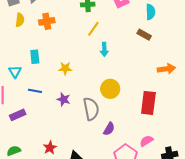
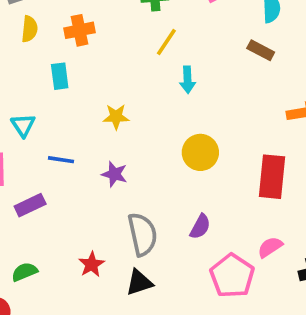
cyan rectangle: (35, 57) -> (60, 76), moved
gray semicircle: (91, 109) -> (142, 234), moved

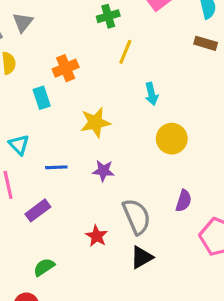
orange cross: (79, 30) -> (66, 68), moved
cyan arrow: (188, 80) -> (152, 94), moved
yellow star: (116, 117) -> (95, 122), size x1.4
red star: (92, 264) -> (97, 236), moved

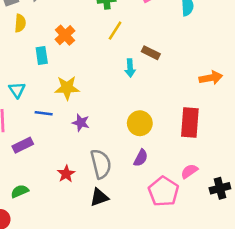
brown rectangle: (206, 43) -> (151, 53), moved
orange cross: (66, 68) -> (65, 35), turned -30
yellow star: (95, 122) -> (67, 88), moved
yellow circle: (172, 139) -> (140, 123), moved

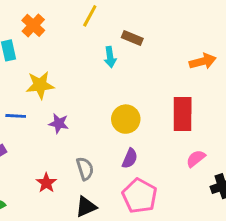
gray semicircle: (101, 164) -> (85, 169), size x0.7
pink semicircle: (189, 171) -> (196, 159), moved
pink pentagon: (163, 192) -> (140, 196), moved

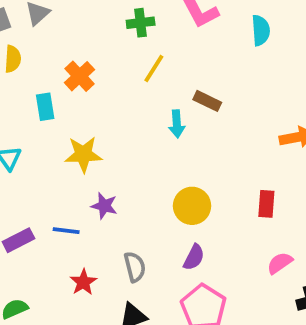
red rectangle: (183, 114) -> (266, 204), size x0.6
blue line: (16, 116) -> (66, 231), moved

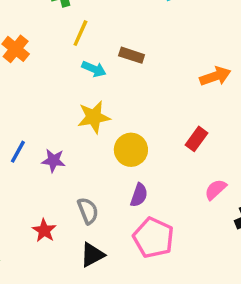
cyan arrow: (177, 124) -> (94, 69), moved, turned -55
yellow star: (83, 154) -> (94, 117), moved
red rectangle: (266, 204) -> (196, 139), turned 40
blue line: (66, 231) -> (18, 152), moved, turned -60

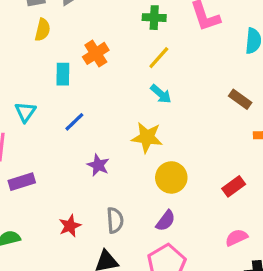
brown rectangle: (132, 55) -> (240, 99), moved
blue line: (18, 152) -> (74, 122), moved

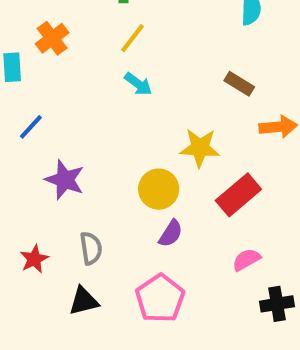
yellow star: (147, 137) -> (200, 148), moved
purple star: (98, 165) -> (65, 180), size x1.4
red rectangle: (234, 186) -> (238, 195), size x1.5
purple semicircle: (166, 221) -> (171, 234), moved

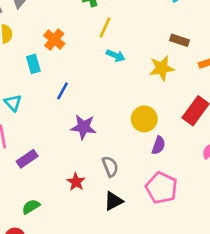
blue line: (31, 127) -> (62, 91), moved
yellow star: (200, 148) -> (162, 68), moved

